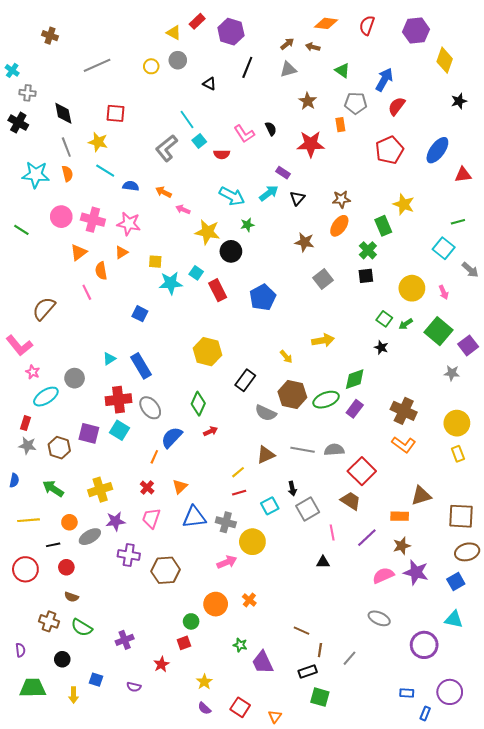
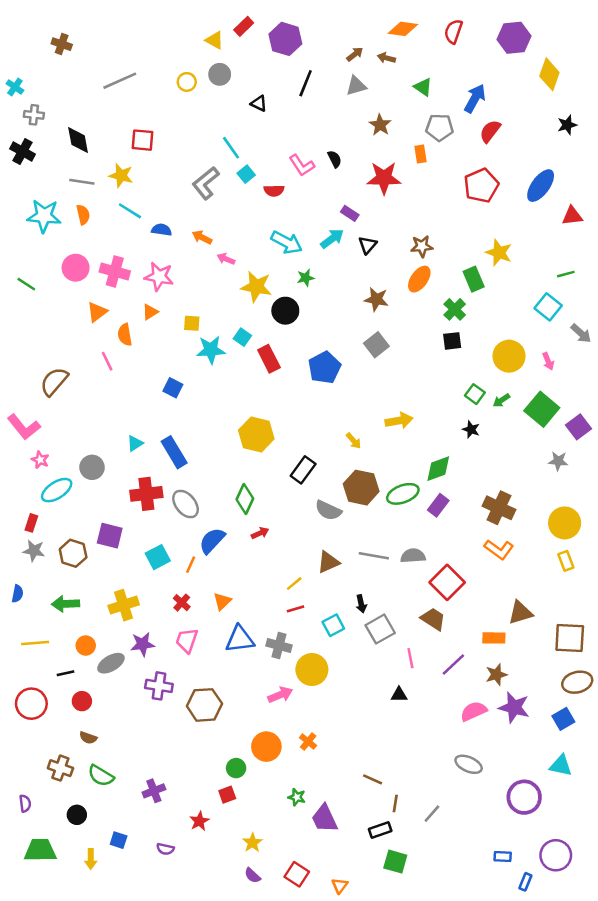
gray line: (66, 147) -> (82, 182), turned -60
gray square: (323, 279) -> (376, 345), moved
cyan square: (120, 430) -> (158, 557), moved, turned 30
green arrow: (53, 489) -> (65, 604), turned -35

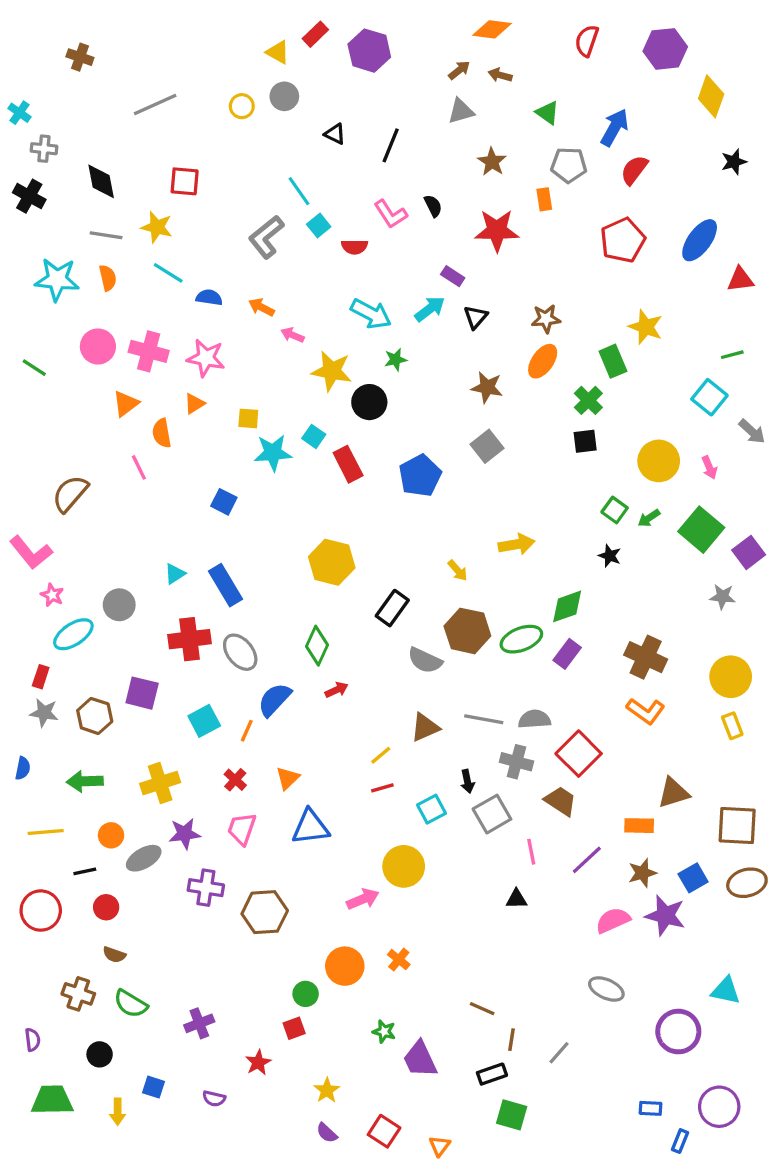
orange diamond: (403, 29) -> (492, 29), moved
black line: (306, 83) -> (391, 145), moved
gray cross: (279, 646) -> (516, 762), moved
blue square: (563, 719) -> (693, 878), moved

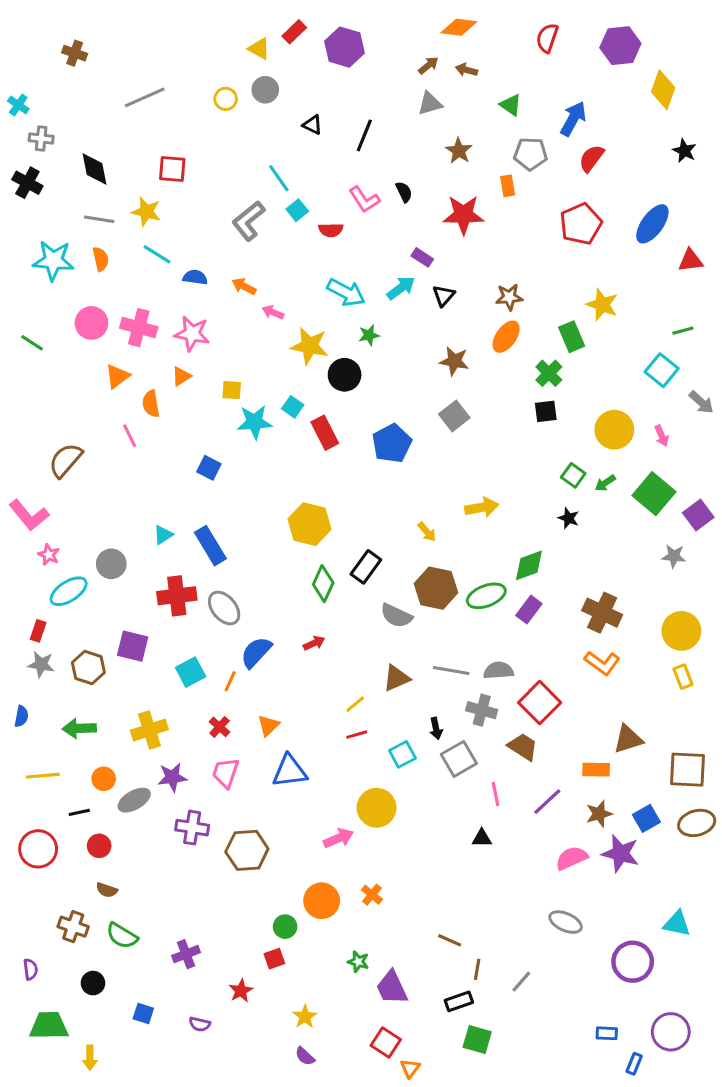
black star: (734, 162) -> (684, 151), turned -30
green diamond: (317, 646) -> (323, 584), moved
yellow arrow: (118, 1112) -> (90, 1058), moved
red square: (384, 1131) -> (386, 1042), moved

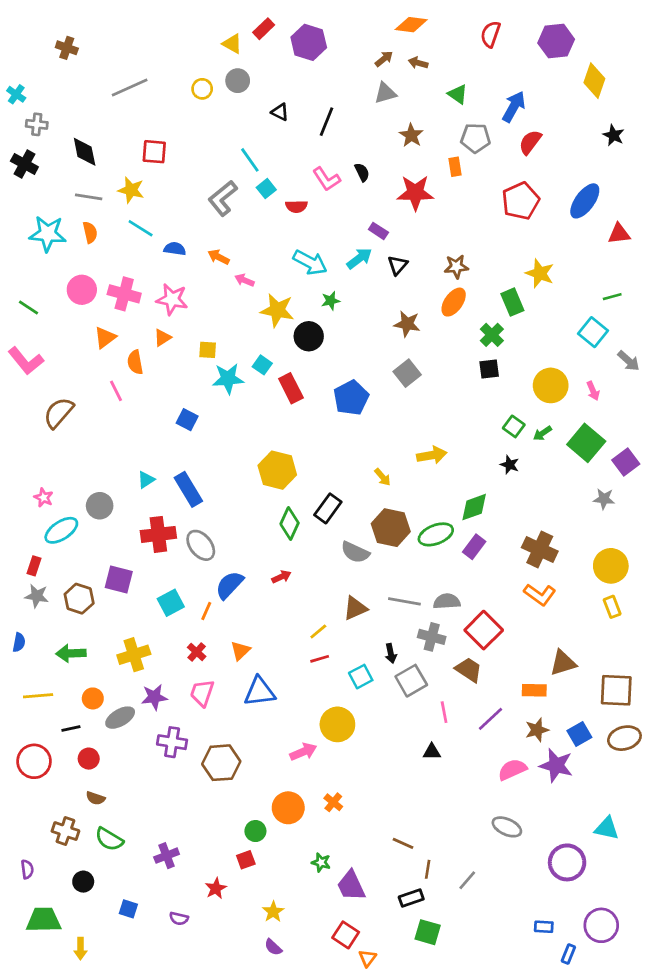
pink L-shape: (29, 515) -> (26, 361), moved

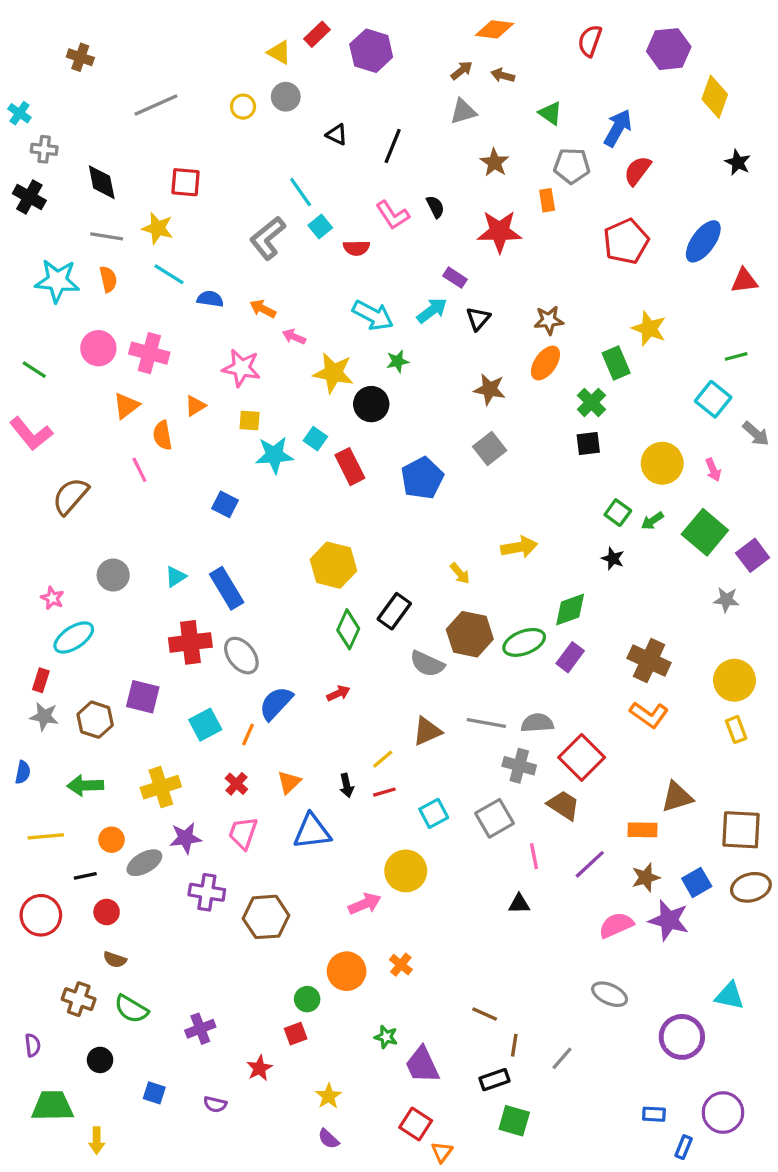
pink star: (172, 299) -> (241, 368), moved
gray circle: (100, 506) -> (113, 575), moved
black arrow: (391, 653) -> (347, 785), moved

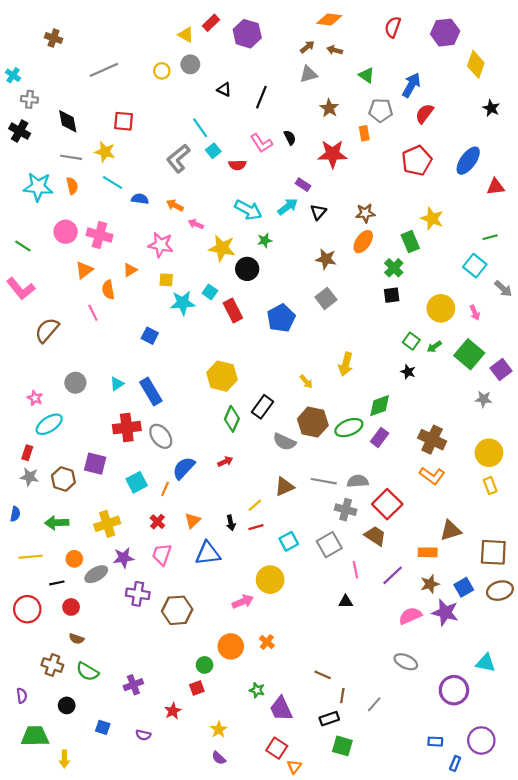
yellow arrow: (519, 547) -> (346, 364), turned 115

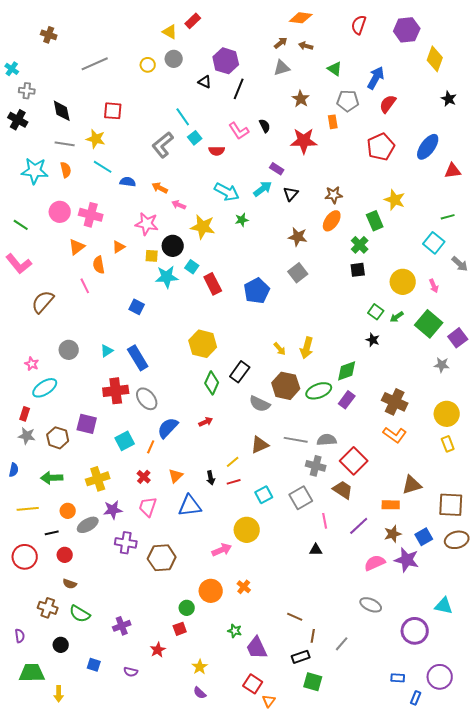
purple hexagon: (247, 34) -> (226, 61), moved
black circle: (247, 269) -> (173, 246), moved
yellow arrow: (346, 364) -> (307, 348), moved

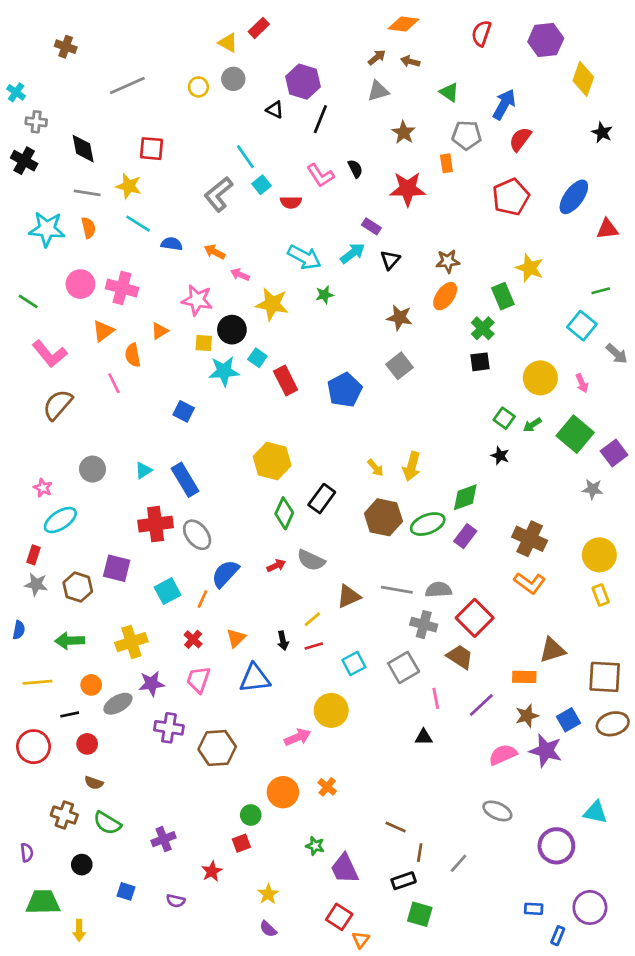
pink L-shape: (19, 264) -> (50, 354), moved
gray semicircle: (260, 404) -> (311, 560), moved

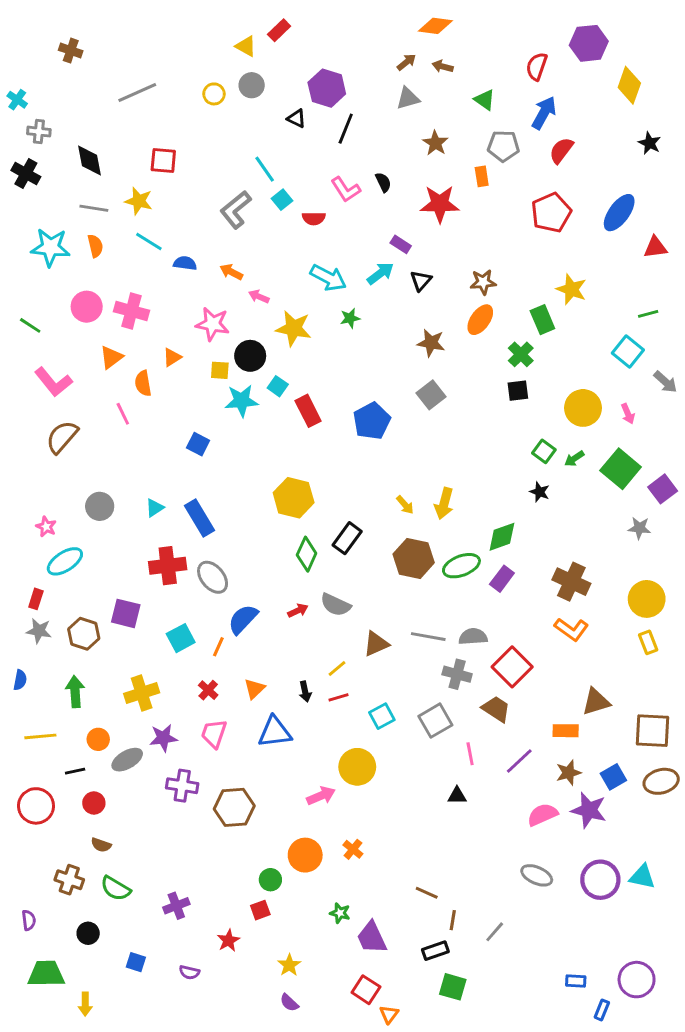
red semicircle: (481, 33) -> (537, 66), moved
green arrow: (70, 641) -> (75, 692), turned 88
purple circle: (556, 846) -> (600, 880), moved

